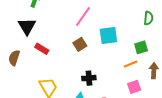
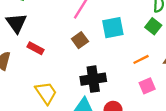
green square: (141, 47) -> (153, 26), moved, turned -32
black cross: (89, 78) -> (93, 79), size x1.5

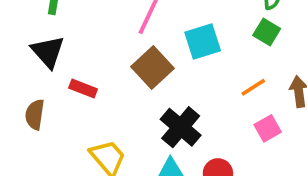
brown square: (80, 40) -> (152, 68), size x1.5
black cross: (93, 79) -> (181, 127), turned -35

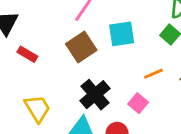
pink square: (268, 128) -> (138, 103), moved, turned -30

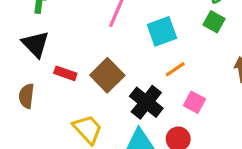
brown square: (81, 47) -> (107, 75), moved
orange line: (153, 74) -> (175, 69), moved

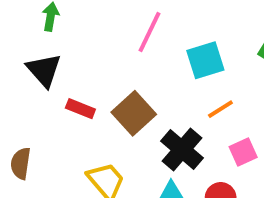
brown semicircle: (26, 96) -> (21, 163), moved
pink square: (194, 102) -> (243, 152), turned 35

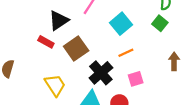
cyan square: (205, 60) -> (121, 24), turned -30
black triangle: (44, 70) -> (59, 20), moved, turned 30

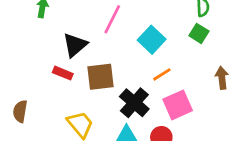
brown square: (76, 49) -> (101, 77), turned 35
pink square: (136, 79) -> (178, 105), size x1.5

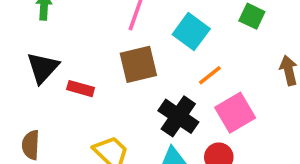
black triangle: (75, 45) -> (43, 68), moved
brown square: (101, 77) -> (138, 64), moved

